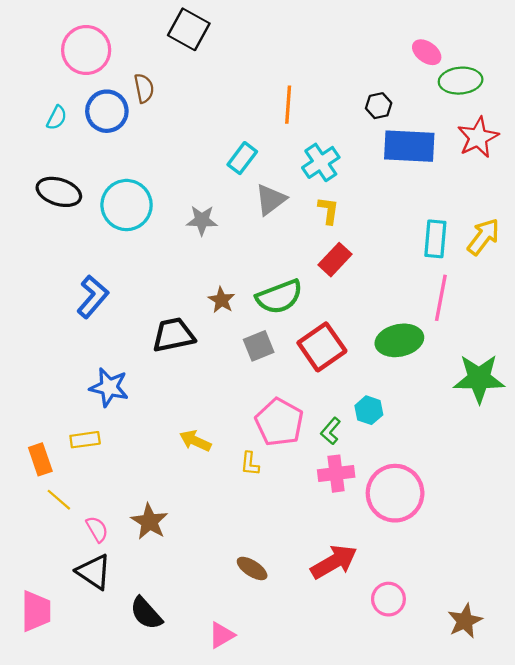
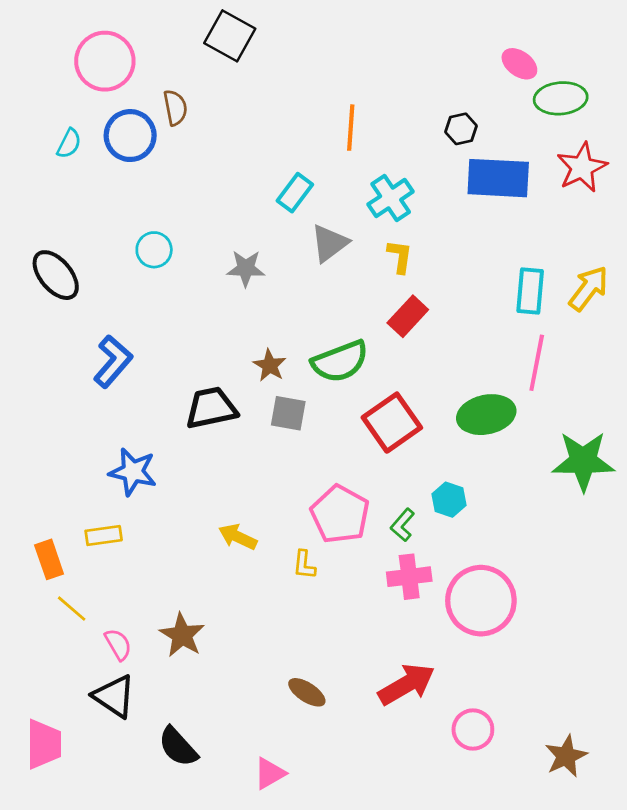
black ellipse: (59, 192) -> (56, 275), moved, turned 33
cyan circle: (127, 205) -> (154, 250), size x0.6
gray square: (259, 346) -> (288, 413), moved, turned 32

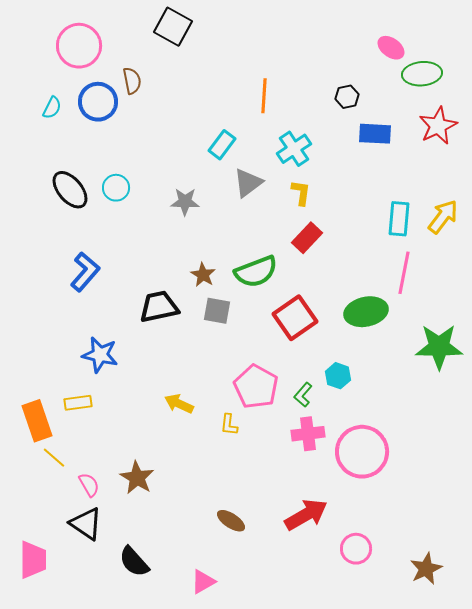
blue rectangle: (498, 178) -> (375, 134), size x0.7
black ellipse: (56, 275) -> (70, 190), moved
orange rectangle: (49, 559) -> (37, 421), size x1.4

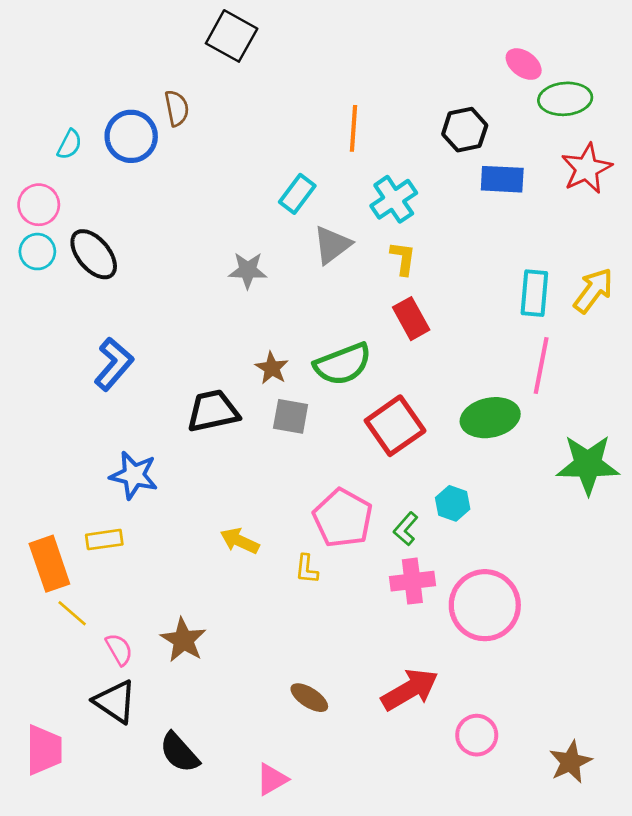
pink circle: (79, 46) -> (39, 205), moved, size x0.7
black hexagon: (347, 97) -> (465, 130), size x1.4
cyan circle: (116, 188) -> (37, 252), moved
red rectangle: (307, 238) -> (411, 319), turned -72

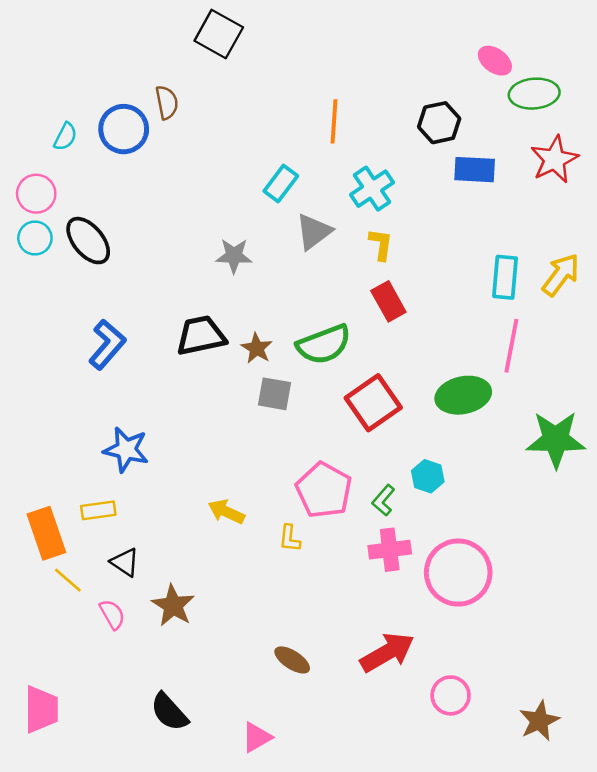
black trapezoid: (213, 411) -> (201, 336), moved
black triangle: (115, 702) -> (125, 562), moved, size x0.7

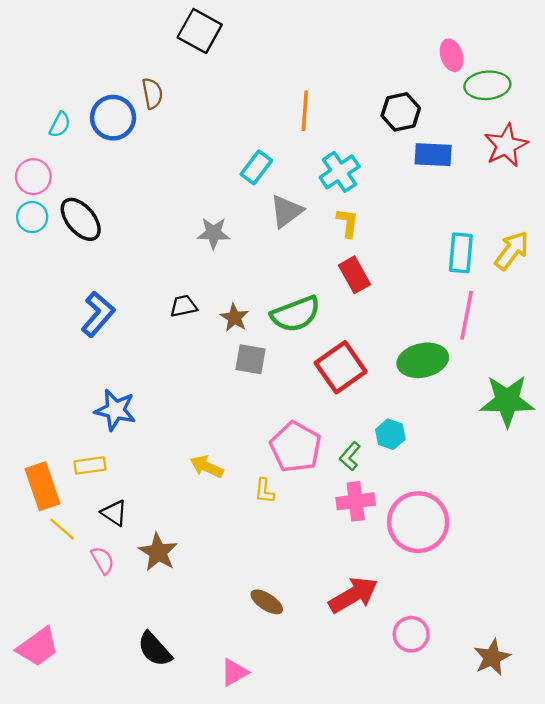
pink ellipse: (495, 61) -> (452, 55), turned 36
black trapezoid: (201, 336) -> (184, 306), size x0.6
pink trapezoid: (41, 709) -> (38, 647), turned 54

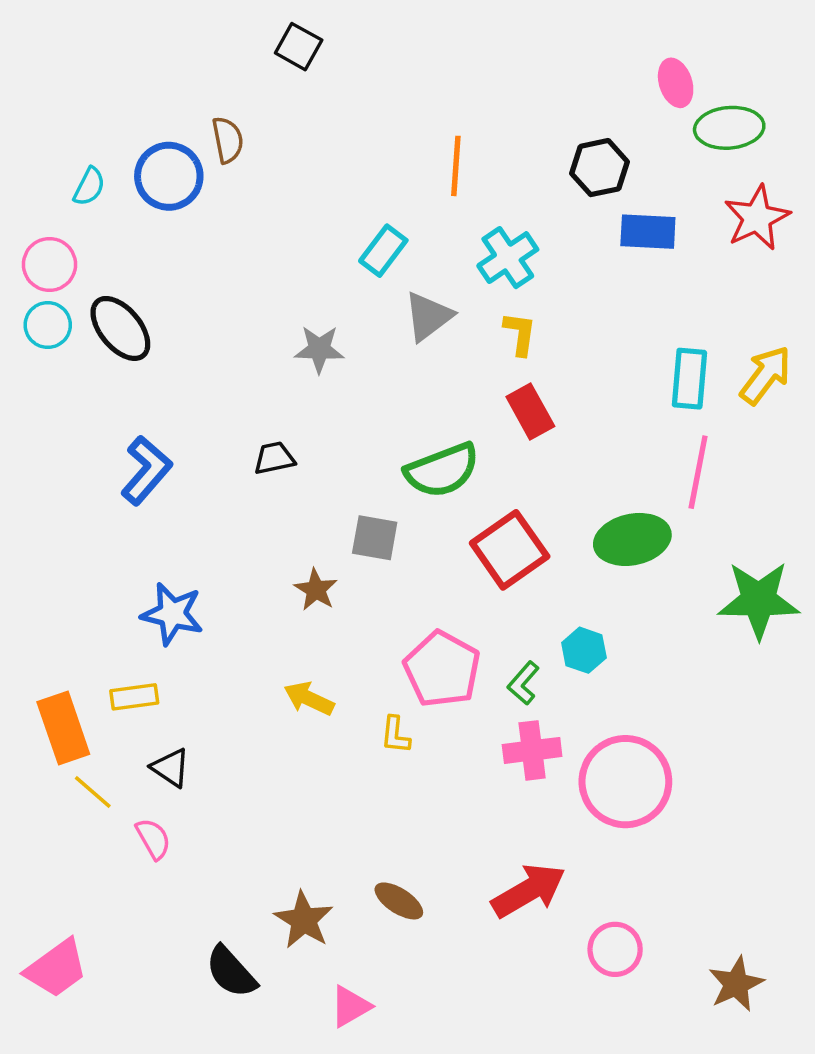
black square: (200, 31) -> (299, 47), size x0.7
brown star: (234, 318) -> (316, 590), moved
brown star: (158, 552) -> (304, 920), moved

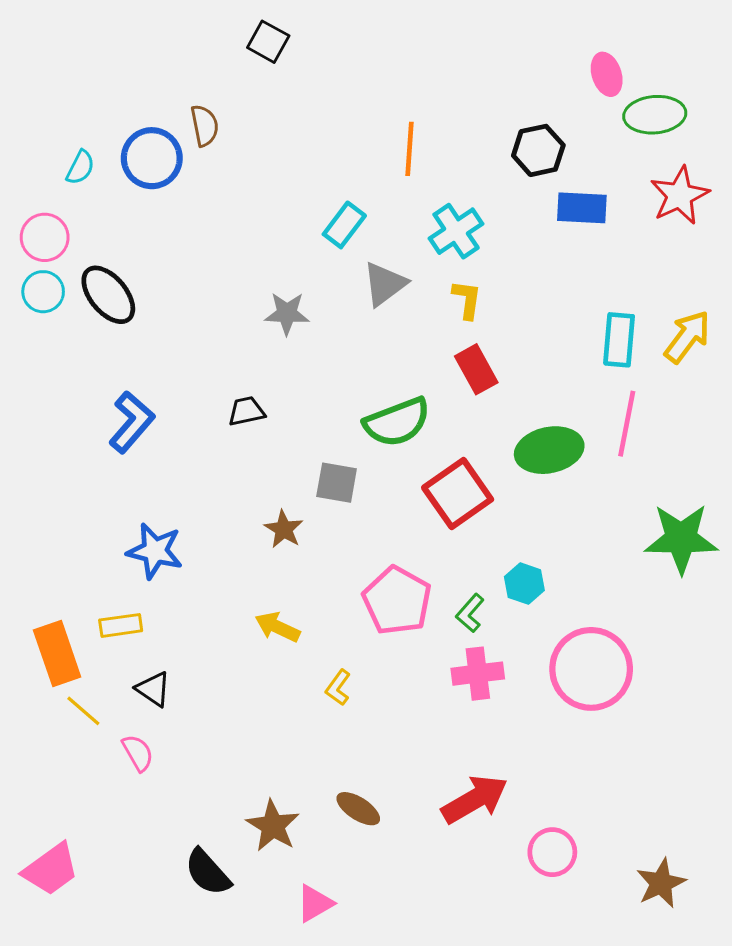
green ellipse: (632, 539) -> (549, 450), moved
yellow L-shape: (395, 735) -> (338, 688), moved, turned 30
pink circle: (625, 782) -> (591, 669), moved

